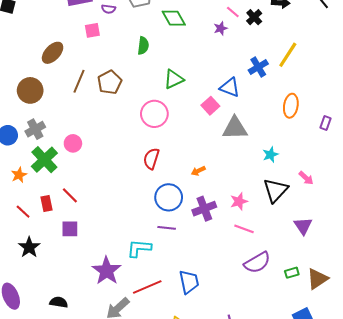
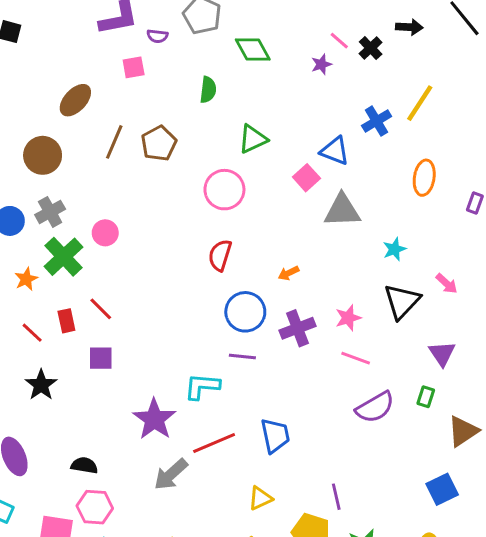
green rectangle: (292, 273) -> (426, 397), moved, turned -56

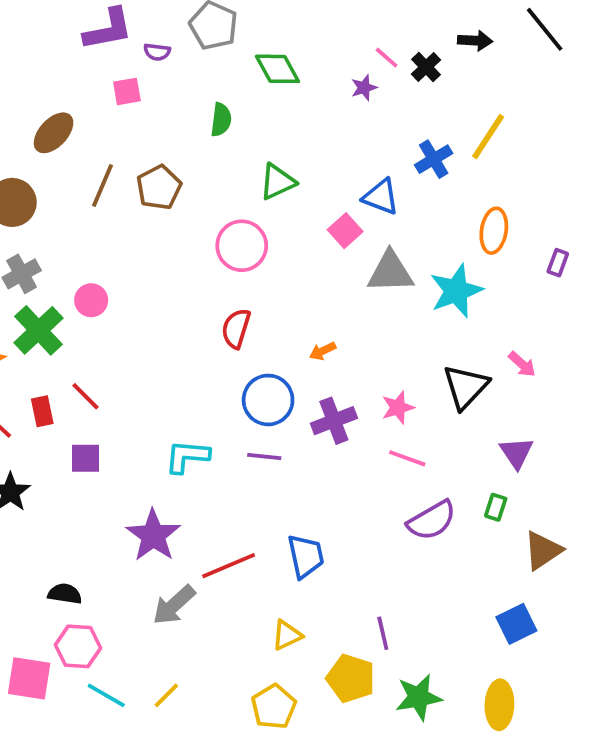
cyan star: (394, 249) -> (456, 291), moved, size x1.8
cyan L-shape: (202, 386) -> (187, 456), moved

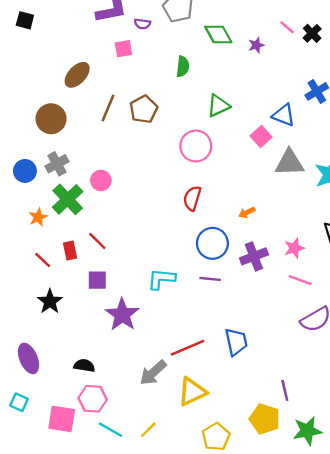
purple star: (364, 88) -> (256, 45), moved
purple star: (153, 535) -> (122, 315), moved
yellow triangle: (287, 635) -> (192, 392), moved, size x1.5

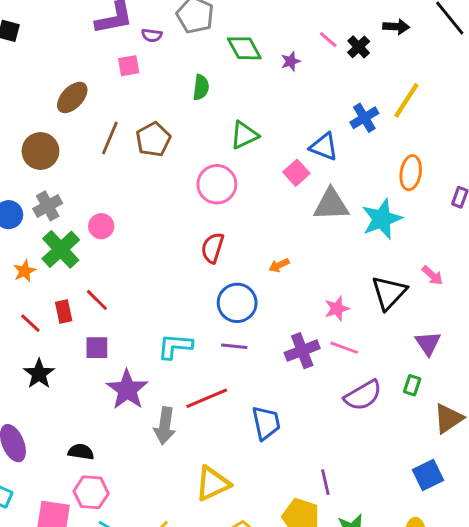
purple cross: (254, 256) -> (302, 351), moved
red line: (187, 348) -> (207, 398), moved
gray arrow: (153, 373) -> (165, 426), moved, turned -40

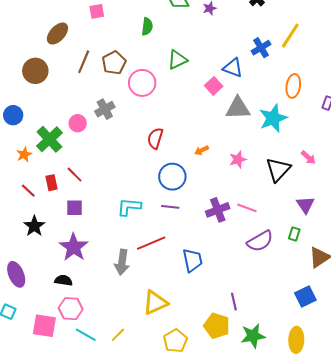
pink circle: (217, 184) -> (142, 83), moved
gray cross: (48, 206) -> (105, 109), moved
pink star: (337, 309) -> (238, 159), moved
purple star: (127, 390) -> (74, 247), moved

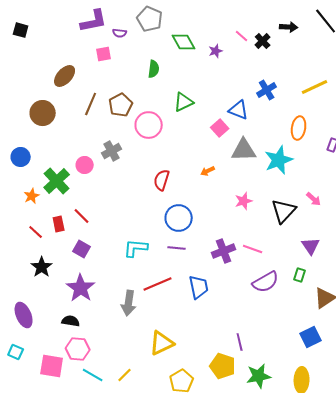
yellow line: (290, 36) -> (315, 87), moved, turned 32
orange arrow: (202, 150) -> (208, 171), moved
purple square: (75, 208) -> (82, 249), turned 30
blue trapezoid: (193, 260) -> (199, 287), moved

